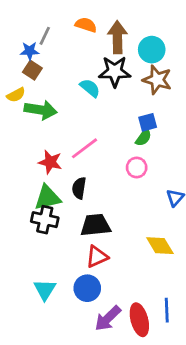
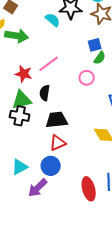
green semicircle: (143, 137) -> (100, 58), moved
cyan triangle: (45, 290) -> (20, 167), turned 30
purple arrow: (108, 318) -> (38, 188), moved

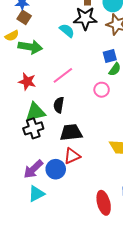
red star: (24, 74) -> (27, 82), moved
black cross: (20, 116) -> (33, 128), turned -30
blue circle: (51, 166) -> (56, 169), moved
cyan triangle: (20, 167) -> (36, 194), moved
purple arrow: (38, 188) -> (33, 169), moved

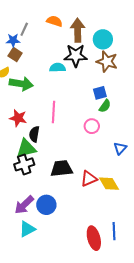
cyan semicircle: (67, 31) -> (57, 68), turned -42
pink line: (63, 75) -> (53, 112), turned -50
black semicircle: (59, 105) -> (34, 134), moved
red triangle: (72, 156) -> (89, 179), moved

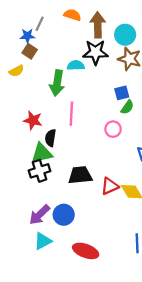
green arrow: (21, 84) -> (57, 83), moved, turned 90
red ellipse: (94, 238) -> (86, 251), moved, turned -55

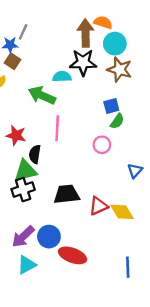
orange semicircle: (72, 15) -> (103, 22), moved
green arrow: (57, 83) -> (42, 95), turned 105
red ellipse: (86, 251) -> (72, 255), moved

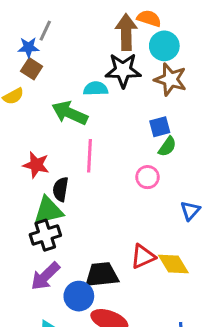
black trapezoid: (67, 194) -> (102, 275), moved
purple arrow: (23, 237) -> (45, 276), moved

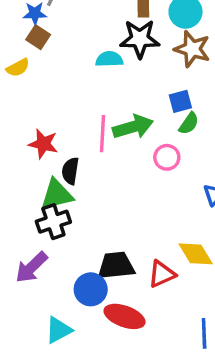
green arrow: (70, 113) -> (133, 127), moved, turned 140
red triangle: (143, 256) -> (162, 274), moved
purple arrow: (45, 276) -> (31, 267), moved

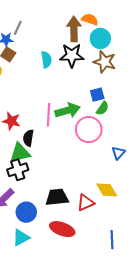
cyan semicircle: (109, 59) -> (46, 60), moved, turned 84
pink circle: (167, 157) -> (89, 130), size x1.6
blue circle: (91, 289) -> (26, 212), moved

